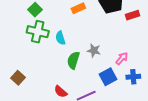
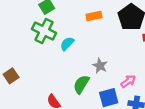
cyan semicircle: (60, 38) -> (67, 44), turned 48
green semicircle: (73, 60) -> (81, 84), moved

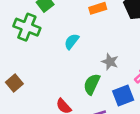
green cross: (44, 31) -> (27, 27), moved

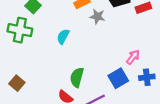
gray star: (110, 62) -> (97, 17), moved
green semicircle: (92, 84) -> (77, 77), moved

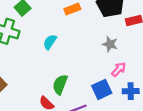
gray star: (97, 17) -> (110, 44), moved

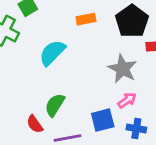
cyan semicircle: (50, 42) -> (52, 53), size x1.5
gray star: (110, 44) -> (123, 69), size x1.5

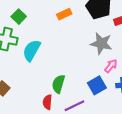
cyan semicircle: (52, 53) -> (32, 50), moved
red semicircle: (35, 124) -> (47, 102), turned 56

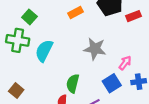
gray star: (101, 43) -> (95, 49), moved

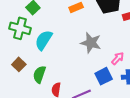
green semicircle: (73, 83) -> (39, 74), moved
brown square: (16, 91) -> (19, 64), moved

